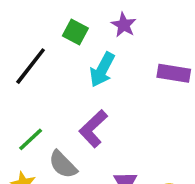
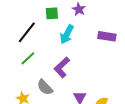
green square: (75, 32) -> (52, 13), turned -32
green line: (31, 139) -> (28, 58), moved

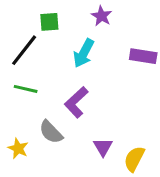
green square: (52, 13) -> (49, 22), moved
green line: (28, 58) -> (26, 89), turned 56

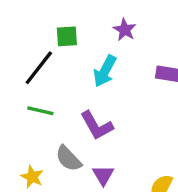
purple L-shape: (76, 102) -> (97, 126), turned -76
purple triangle: (103, 147) -> (103, 175), moved

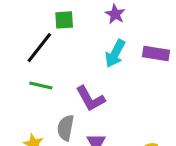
cyan arrow: (105, 71) -> (115, 53), moved
gray semicircle: (68, 159) -> (66, 128), turned 55

